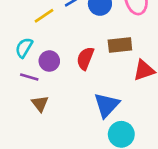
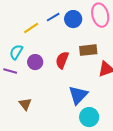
purple line: (29, 77) -> (10, 71), moved
brown triangle: (40, 104) -> (25, 104), moved

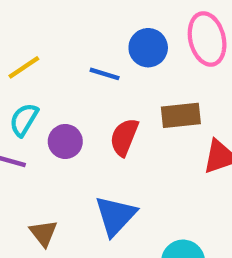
blue line: (53, 17) -> (105, 74), moved, turned 48
yellow line: (31, 28) -> (24, 67), moved
blue triangle: (78, 95) -> (115, 216), moved

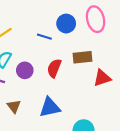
blue triangle: (115, 216) -> (50, 107), turned 35
brown triangle: (43, 233) -> (14, 106), moved

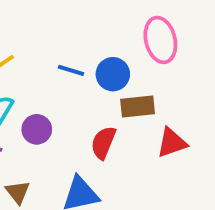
blue circle: (66, 24) -> (113, 74), moved
red semicircle: (54, 68) -> (103, 143), moved

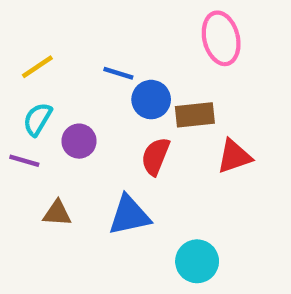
blue circle: (113, 74) -> (151, 100), moved
brown triangle: (18, 192) -> (57, 213), turned -48

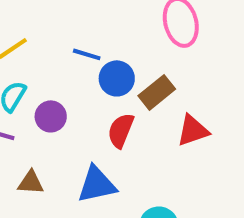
brown rectangle: (195, 115) -> (157, 92), turned -33

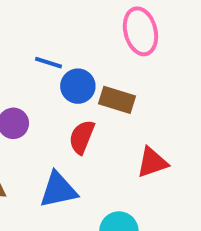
brown rectangle: (157, 92) -> (117, 100), turned 56
red triangle: (193, 130) -> (152, 162), moved

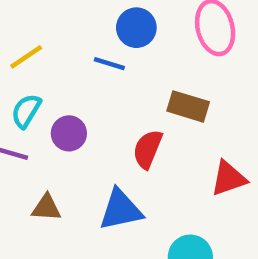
blue circle: (78, 86) -> (136, 28), moved

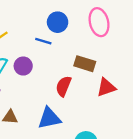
purple circle: (69, 133) -> (23, 66), moved
red triangle: (229, 178) -> (106, 87), moved

